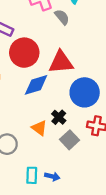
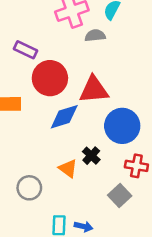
gray semicircle: (62, 17) -> (95, 36), turned -56
gray square: (70, 140) -> (120, 196), moved

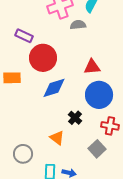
red triangle: (94, 90) -> (92, 67), moved, size x0.7
orange triangle: (68, 168) -> (57, 138), moved
gray circle: (29, 188) -> (23, 154), moved

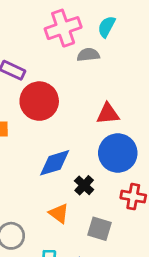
blue diamond: (54, 88) -> (55, 163), moved
gray square: (97, 149) -> (100, 229), moved, turned -30

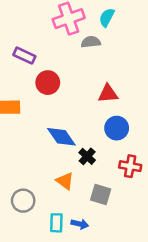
red circle: (39, 101) -> (48, 83), size x0.7
blue circle: (118, 153) -> (117, 128), size x0.7
blue diamond: (55, 163) -> (61, 137), turned 72

